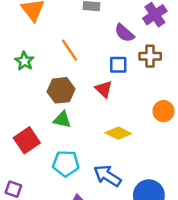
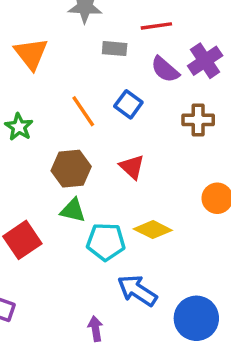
purple semicircle: (124, 33) -> (165, 69), moved
blue square: (118, 65) -> (128, 104), moved, turned 36
cyan pentagon: (66, 164) -> (106, 242), moved

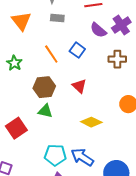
gray rectangle: (115, 49) -> (57, 18), moved
cyan pentagon: (106, 242) -> (55, 155), moved

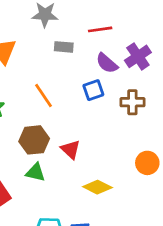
gray rectangle: (57, 18) -> (64, 47), moved
blue square: (77, 50) -> (93, 90), moved, turned 35
red triangle: (79, 86) -> (70, 149), moved

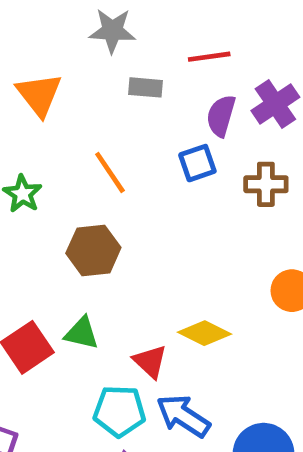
purple semicircle: (107, 63) -> (221, 116), turned 65
red triangle: (70, 149) -> (150, 362), moved
green triangle: (35, 172) -> (82, 333), moved

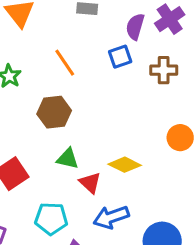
green triangle: (82, 333) -> (68, 159), moved
cyan pentagon: (119, 411) -> (51, 219), moved
blue arrow: (183, 416) -> (111, 217), turned -52

